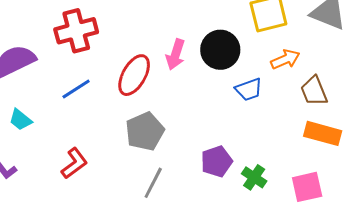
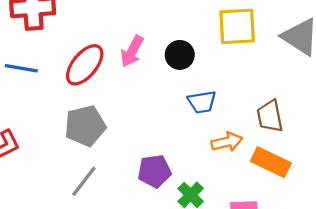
black circle: (220, 50) -> (180, 55), size x0.7
orange arrow: (285, 59) -> (227, 142), moved
blue line: (76, 89) -> (21, 68), turned 32

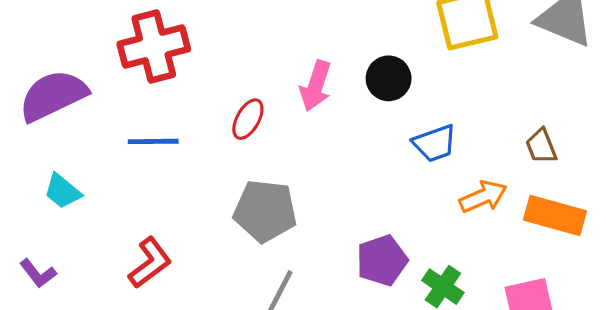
red ellipse: (85, 65) -> (248, 119), size x0.6
brown trapezoid: (270, 116) -> (541, 146), size x0.7
gray pentagon: (85, 126) -> (265, 211), turned 30

